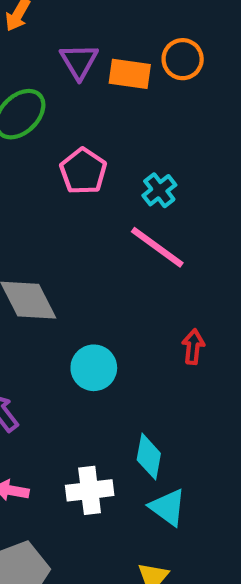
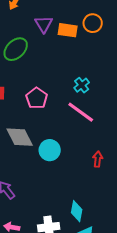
pink pentagon: (83, 171) -> (37, 98), moved
cyan circle: (94, 368) -> (50, 150), moved

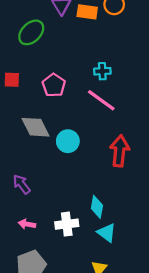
cyan cross: (82, 85) -> (102, 71), turned 35
red arrow: (98, 159) -> (120, 151), size x1.8

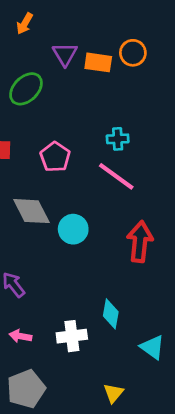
cyan triangle: (107, 233) -> (152, 347), moved

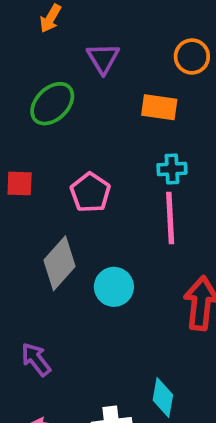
orange rectangle: (98, 62) -> (159, 107), moved
pink line: (116, 176) -> (170, 218), turned 51
gray diamond: (32, 211) -> (59, 263), turned 69

